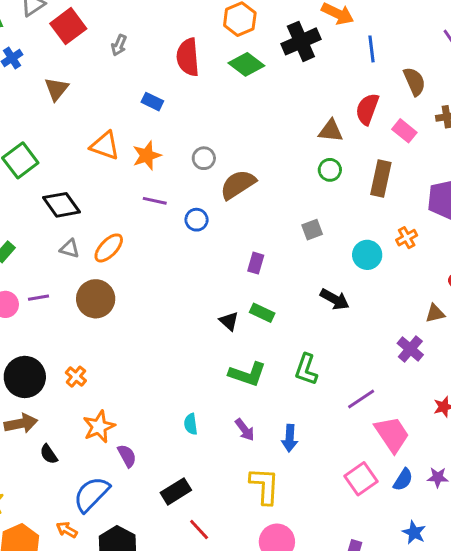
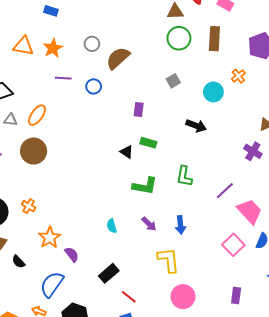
green circle: (330, 170) -> (179, 38), size x1.5

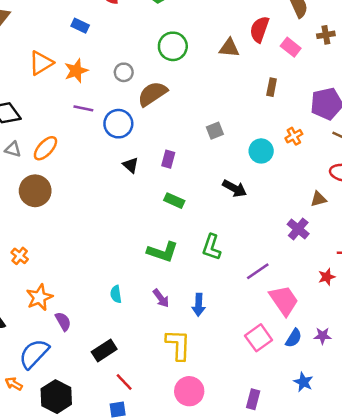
green circle: (179, 38) -> (173, 46), moved
brown rectangle: (214, 39) -> (272, 87), size x0.6
orange triangle: (23, 46) -> (41, 63), turned -50
blue circle: (94, 86) -> (118, 124), size x1.5
black triangle: (127, 152) -> (131, 165), moved

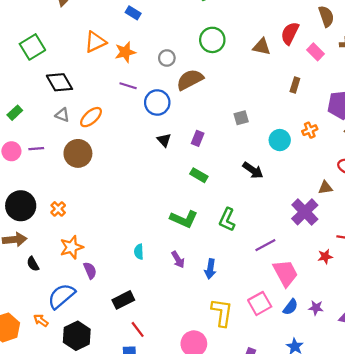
purple cross: (298, 229) -> (305, 212), size x1.4
yellow L-shape: (178, 345) -> (222, 312), moved

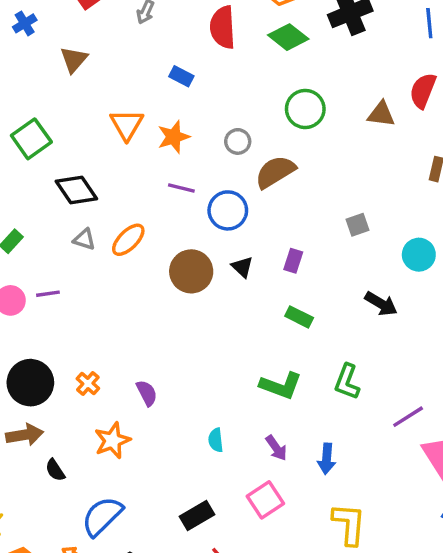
orange triangle: (95, 42) -> (127, 125), turned -30
brown circle: (78, 153) -> (191, 271), moved
purple semicircle: (90, 270) -> (147, 393), moved
pink square: (260, 303) -> (265, 500), moved

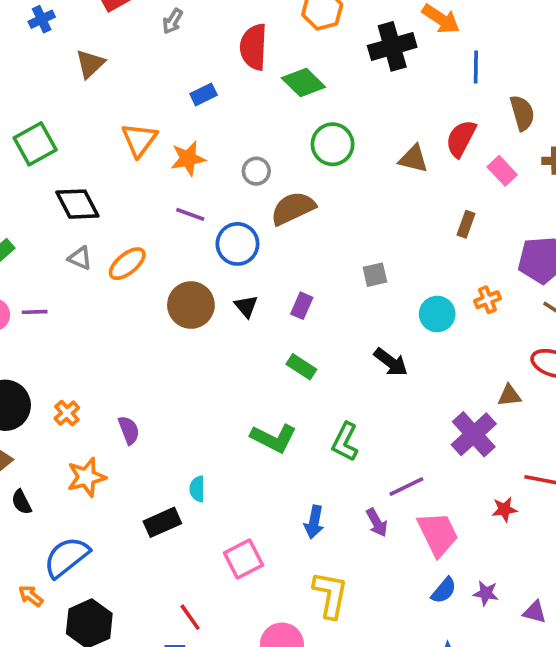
green diamond: (288, 37) -> (303, 82), moved
blue rectangle: (181, 76) -> (204, 94), turned -60
purple arrow: (276, 448) -> (377, 523), moved
black rectangle: (197, 515) -> (162, 522), moved

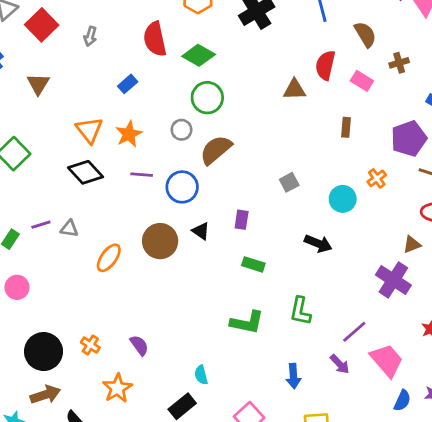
green circle: (333, 144) -> (207, 98), moved
black diamond: (77, 204) -> (86, 172), moved
orange ellipse: (127, 264) -> (109, 258), moved
purple line: (35, 312) -> (41, 225), moved

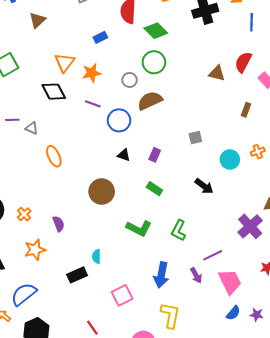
black triangle: (201, 231) -> (124, 155), turned -32
brown circle: (160, 241) -> (102, 192), moved
orange ellipse: (109, 258) -> (54, 156), turned -75
blue arrow: (293, 376) -> (161, 275), size x1.4

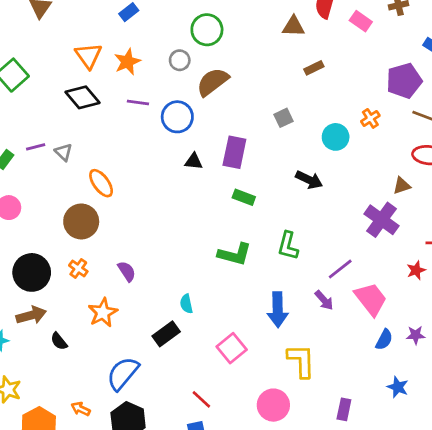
brown rectangle: (246, 110) -> (314, 68), moved, turned 56
gray triangle: (32, 128) -> (64, 152), turned 32
purple rectangle: (155, 155) -> (234, 152), size x1.6
brown circle: (102, 192) -> (81, 221), moved
blue semicircle: (24, 294) -> (123, 374), moved

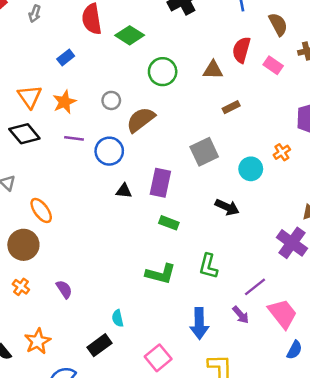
green circle: (207, 30) -> (163, 72), moved
gray square: (284, 118) -> (204, 152), size x1.6
orange star: (103, 313) -> (38, 341), moved

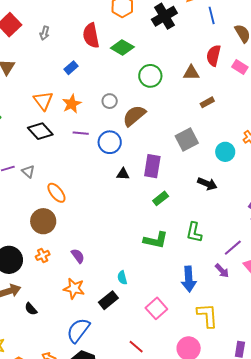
green rectangle: (169, 223) -> (161, 198), turned -56
orange cross: (21, 287) -> (43, 255), turned 32
orange star: (38, 341) -> (74, 288), moved, turned -30

